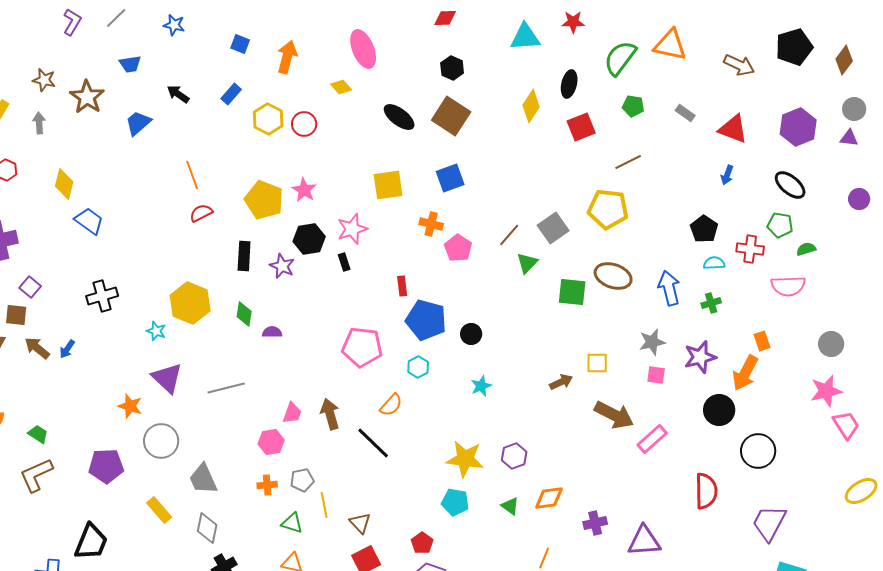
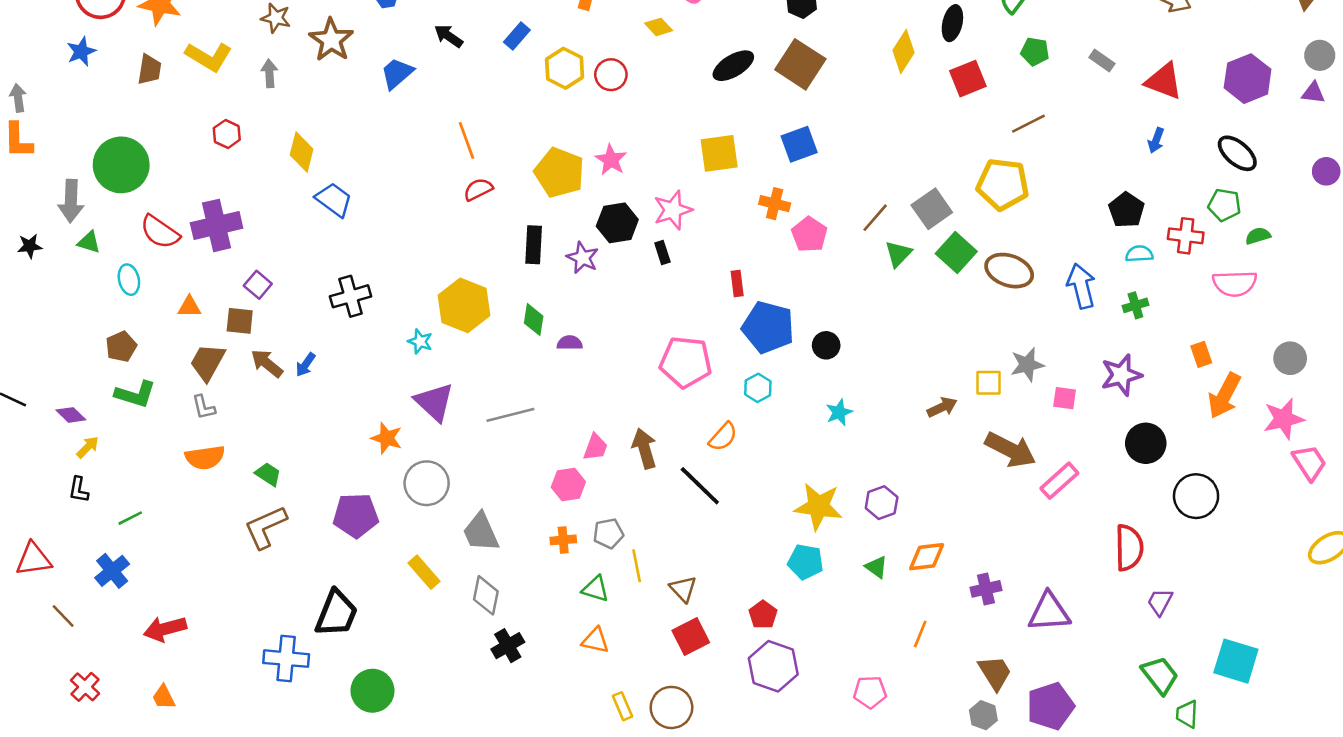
black ellipse: (399, 117) -> (733, 66), turned -68
green square: (572, 292) -> (956, 253), moved, turned 36
gray star: (652, 342) -> (1027, 365), moved
orange arrow: (745, 373) -> (1224, 396), moved
purple trapezoid: (769, 523) -> (1160, 602), moved, size x0.6

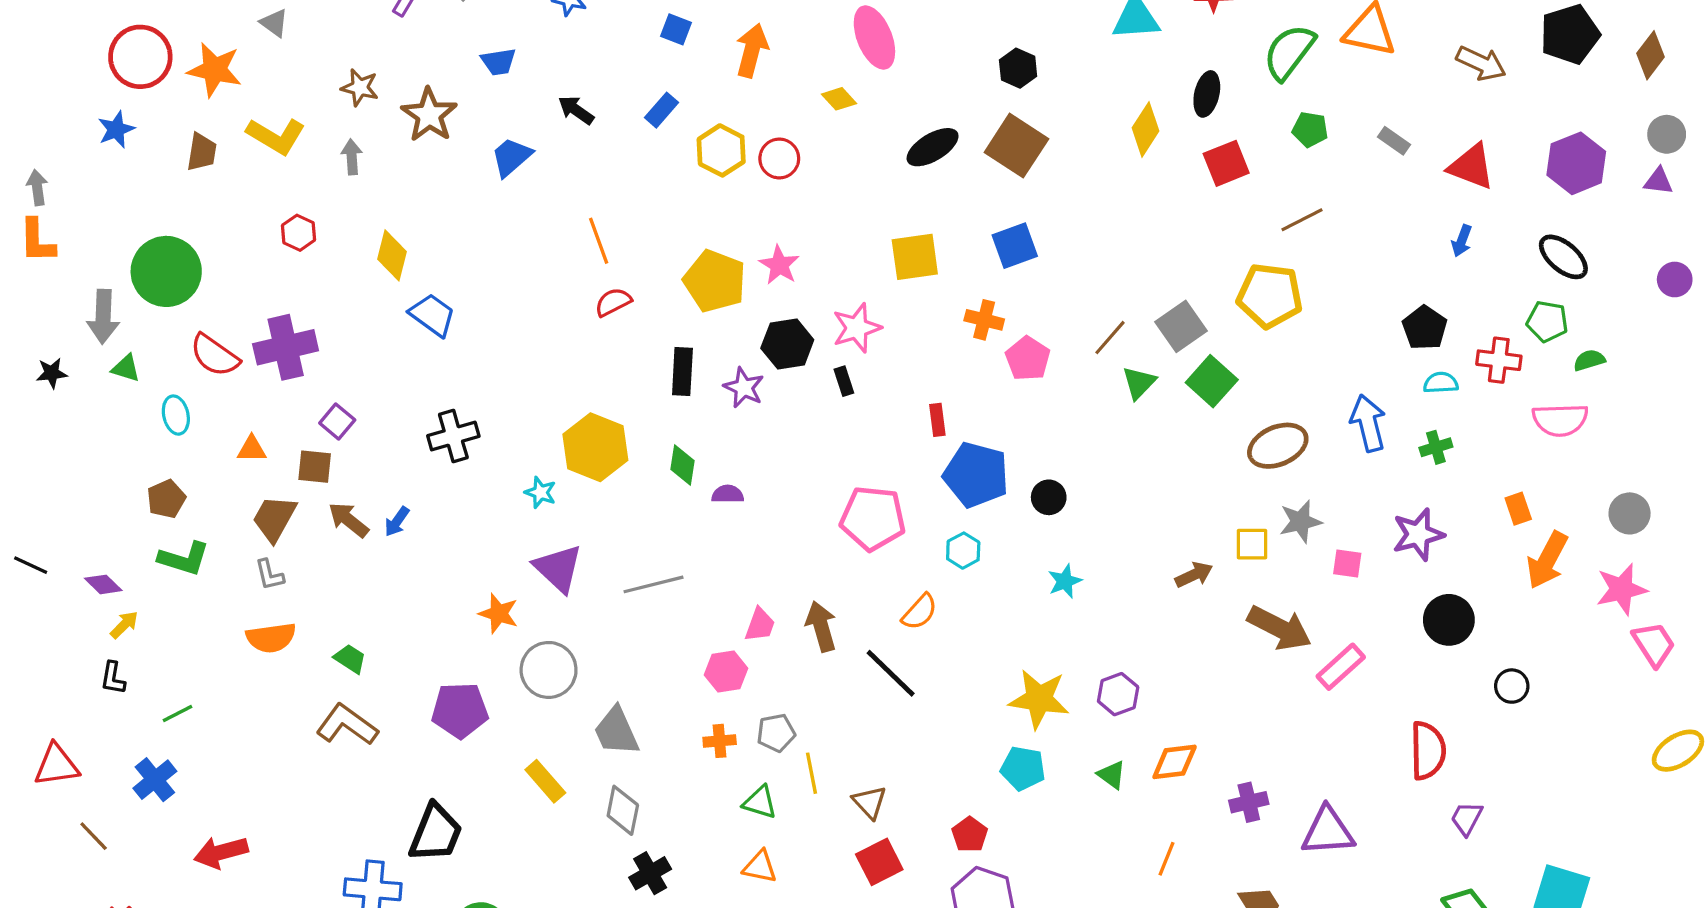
brown ellipse: (1009, 271) -> (1278, 446), moved, turned -42
black circle: (1196, 496) -> (1512, 686), size x0.6
brown L-shape: (266, 527) -> (347, 725), turned 60

